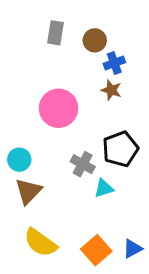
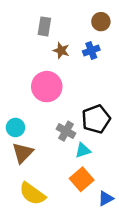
brown circle: (95, 40) -> (101, 22), moved
brown star: (111, 90) -> (61, 50), moved
orange square: (96, 250) -> (82, 179), moved

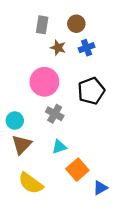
brown circle: (101, 22) -> (76, 24), moved
black pentagon: (96, 119) -> (91, 91), moved
gray cross: (66, 131) -> (55, 114), moved
cyan triangle: (83, 150) -> (59, 147), moved

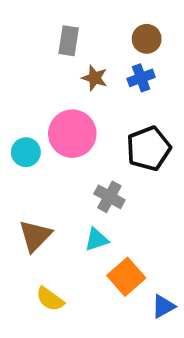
brown circle: (76, 24) -> (147, 39), moved
gray cross: (55, 114) -> (109, 197), moved
cyan circle: (15, 121) -> (26, 152), moved
yellow semicircle: (31, 183) -> (50, 299), size x0.7

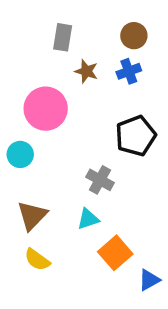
pink circle: (72, 134) -> (46, 109), moved
cyan circle: (26, 152) -> (20, 154), moved
yellow semicircle: (50, 299) -> (37, 260), moved

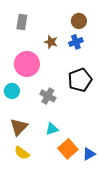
gray rectangle: (63, 37) -> (22, 22), moved
gray cross: (100, 180) -> (48, 96), moved
blue triangle: (149, 280) -> (89, 154), moved

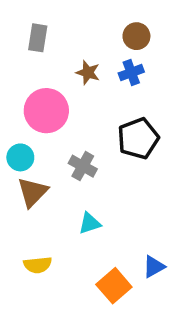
brown triangle: (19, 127) -> (32, 192), moved
orange square: (68, 149) -> (114, 286), moved
yellow semicircle: (22, 153) -> (38, 265), turned -42

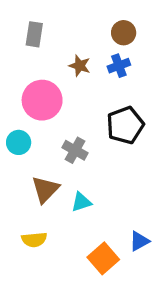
brown triangle: (32, 192) -> (45, 189), moved

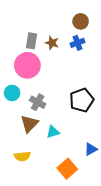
gray rectangle: (34, 34) -> (31, 41), moved
black pentagon: (125, 125) -> (82, 100), moved
gray cross: (75, 150) -> (38, 102), moved
blue triangle: (139, 241) -> (91, 149), moved

